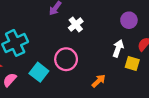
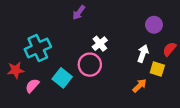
white cross: (76, 25) -> (100, 44), moved
orange arrow: (99, 81) -> (140, 86), moved

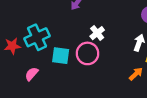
red star: (16, 70) -> (12, 46), moved
cyan square: (62, 78) -> (61, 56), moved, turned -30

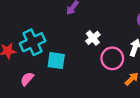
pink circle: (88, 53) -> (112, 58), moved

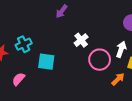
cyan cross: (33, 42) -> (24, 44), size x0.7

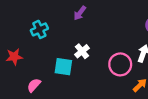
white cross: (81, 40) -> (82, 51), moved
cyan cross: (24, 44) -> (39, 29), moved

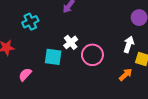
pink circle: (120, 64) -> (92, 55), moved

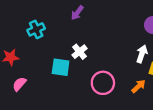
pink circle: (92, 55) -> (103, 83), moved
pink semicircle: (25, 75) -> (19, 84), moved

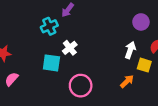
cyan cross: (36, 29) -> (49, 26), moved
pink circle: (103, 83) -> (81, 86), moved

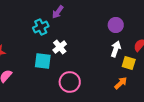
purple circle: (141, 22) -> (116, 25), moved
orange arrow: (127, 81) -> (121, 83), moved

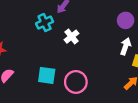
white cross: (60, 47) -> (72, 37), moved
cyan square: (43, 61) -> (47, 75), moved

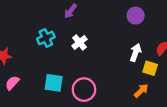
purple circle: (126, 20) -> (136, 16), moved
cyan cross: (45, 23) -> (46, 38), moved

